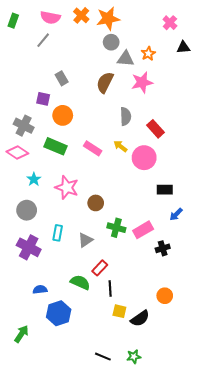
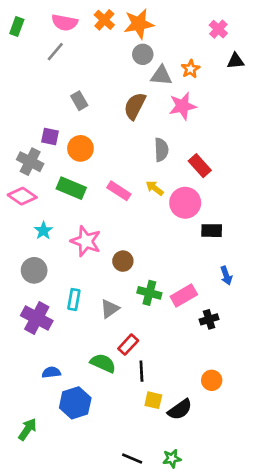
purple square: (43, 99) -> (50, 136), moved
black rectangle: (165, 190) -> (212, 231), moved
blue arrow: (176, 214) -> (226, 276), turned -64

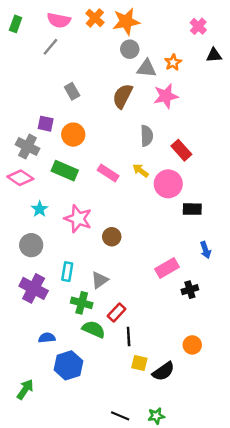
green cross: (149, 293) -> (82, 303), moved

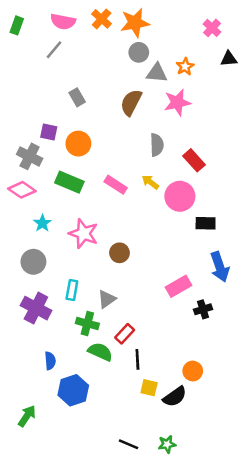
blue arrow: (205, 250) -> (220, 267), size x1.6
blue semicircle: (47, 338) -> (50, 361), turned 91
orange circle: (192, 345) -> (193, 371), moved

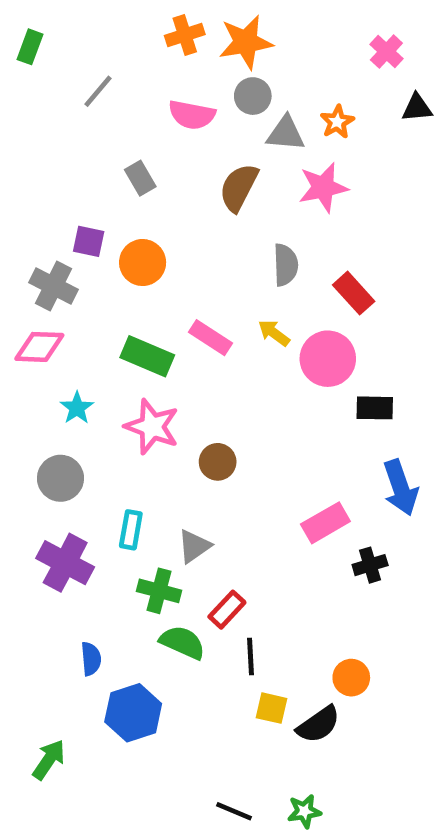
orange cross: (102, 19) -> (185, 35), turned 30
pink semicircle: (63, 22) -> (192, 115), moved
green rectangle: (69, 182) -> (147, 356), moved
pink diamond: (22, 190) -> (39, 347), turned -32

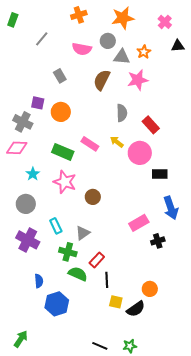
orange star: (246, 42) -> (123, 18), moved
cyan rectangle: (131, 530) -> (56, 226), turned -35
green arrow: (49, 760) -> (21, 339), moved

